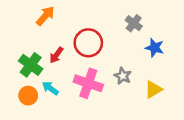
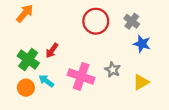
orange arrow: (45, 16) -> (25, 13), moved
gray cross: (134, 23) -> (132, 21), moved
red circle: (88, 43) -> (96, 21), moved

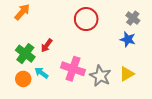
gray cross: (132, 21) -> (133, 18), moved
gray star: (113, 70) -> (100, 76), moved, size x1.5

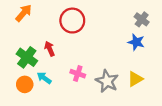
red circle: (86, 19) -> (72, 21), moved
red arrow: (47, 45) -> (50, 49), turned 120
pink cross: (73, 69) -> (78, 74), size x0.6

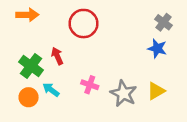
orange arrow: (24, 13) -> (27, 15), turned 48

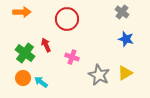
gray cross: (163, 22) -> (122, 12), moved
pink cross: (90, 85) -> (72, 57), moved
cyan arrow: (51, 90) -> (41, 82), moved

